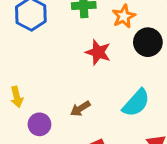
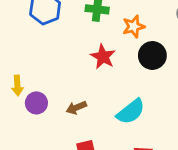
purple circle: (39, 124) -> (36, 103), moved

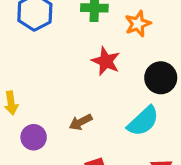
black circle: (152, 55) -> (161, 78), moved
purple circle: (36, 103) -> (34, 137), moved

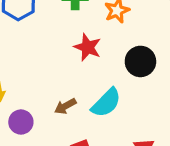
cyan semicircle: (143, 121) -> (106, 103), moved

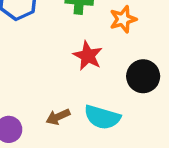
cyan semicircle: (106, 103) -> (102, 117), turned 56

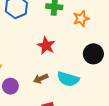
red star: (88, 56) -> (46, 46), moved

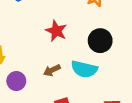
black circle: (93, 54) -> (100, 41), moved

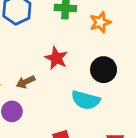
brown arrow: (52, 70) -> (26, 82), moved

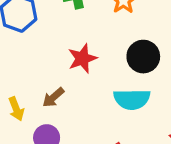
red star: (56, 58) -> (82, 58), turned -30

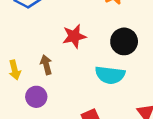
brown arrow: (53, 97) -> (46, 65), turned 108

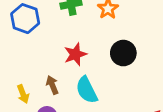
cyan semicircle: (110, 75) -> (87, 90), moved, turned 64

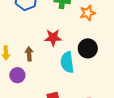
cyan semicircle: (87, 90) -> (67, 62), moved

